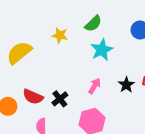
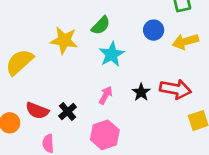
yellow star: (60, 35) -> (64, 40), size x1.5

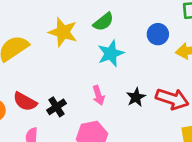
pink arrow: (106, 95) -> (98, 95), turned 126

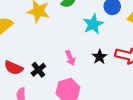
cyan star: (111, 53) -> (93, 24), moved

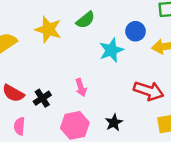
black star: (100, 57) -> (114, 123), moved

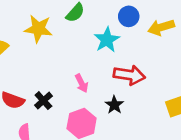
red arrow: (149, 91) -> (129, 75), moved
black star: (114, 123) -> (114, 105), moved

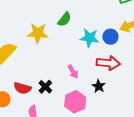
blue circle: (129, 16) -> (110, 37), moved
cyan star: (107, 40) -> (89, 38), turned -30

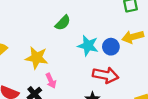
yellow star: (38, 33) -> (37, 58), moved
pink arrow: (73, 72) -> (51, 81), moved

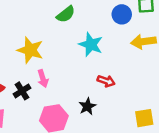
blue circle: (111, 47) -> (122, 14), moved
red arrow: (105, 75) -> (106, 81), size x0.6

